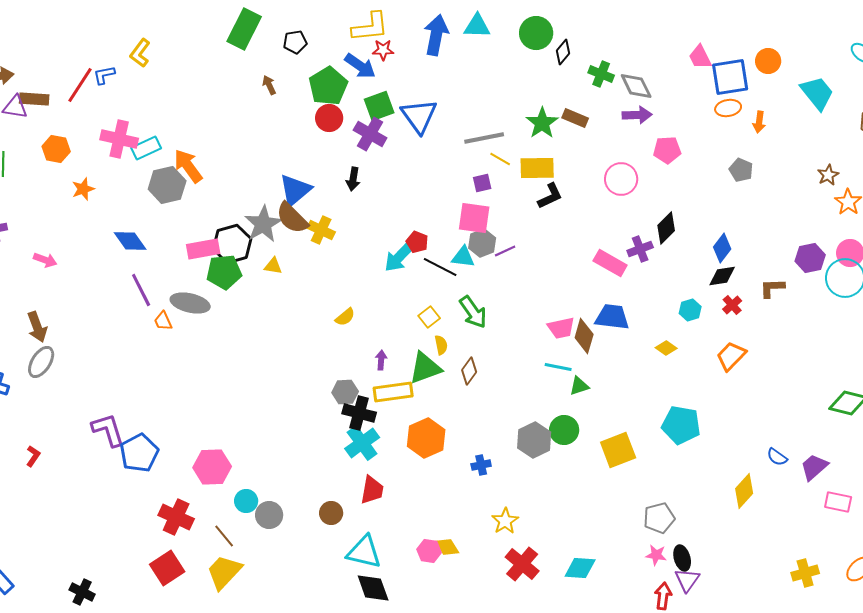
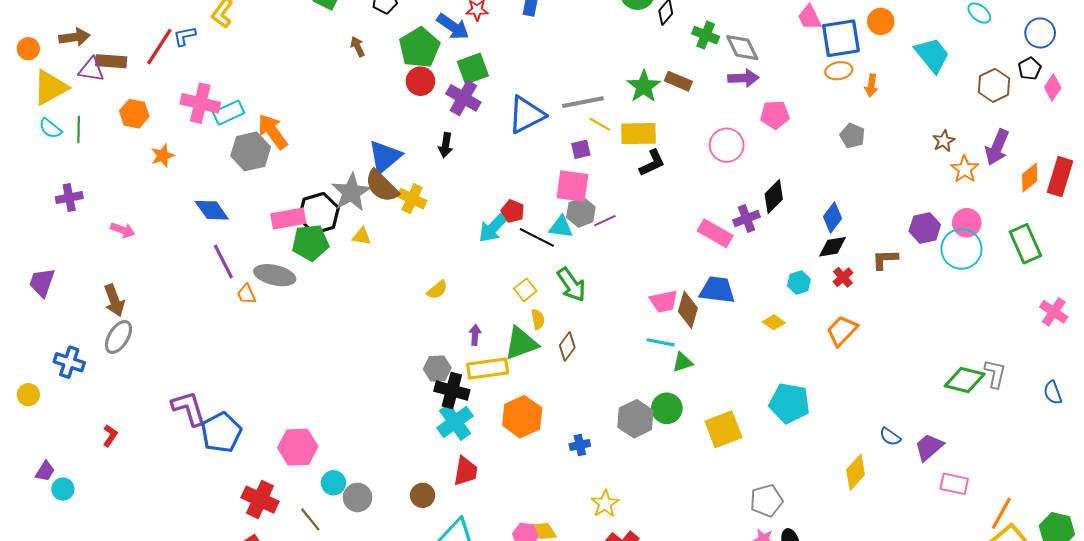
blue triangle: (419, 116) -> (526, 115), moved, turned 39

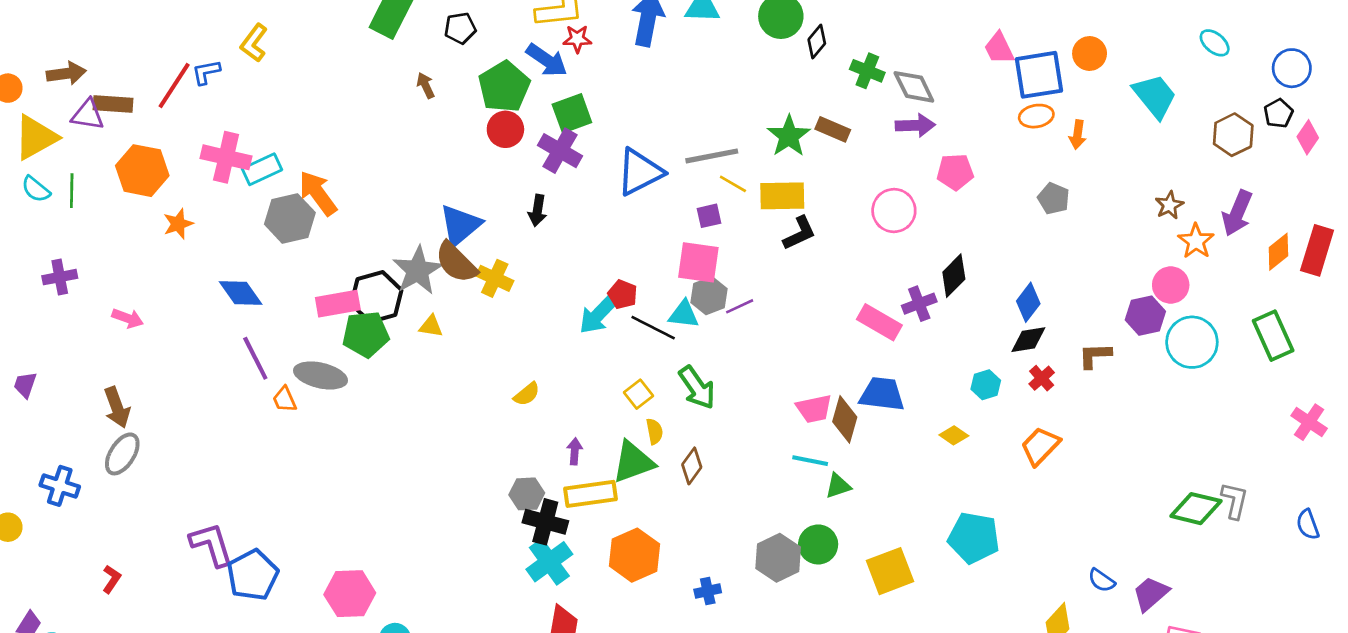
orange hexagon: (134, 114) -> (142, 171), size x1.4
pink circle: (967, 223) -> (1171, 285), moved
purple trapezoid: (42, 282) -> (25, 385), size x0.7

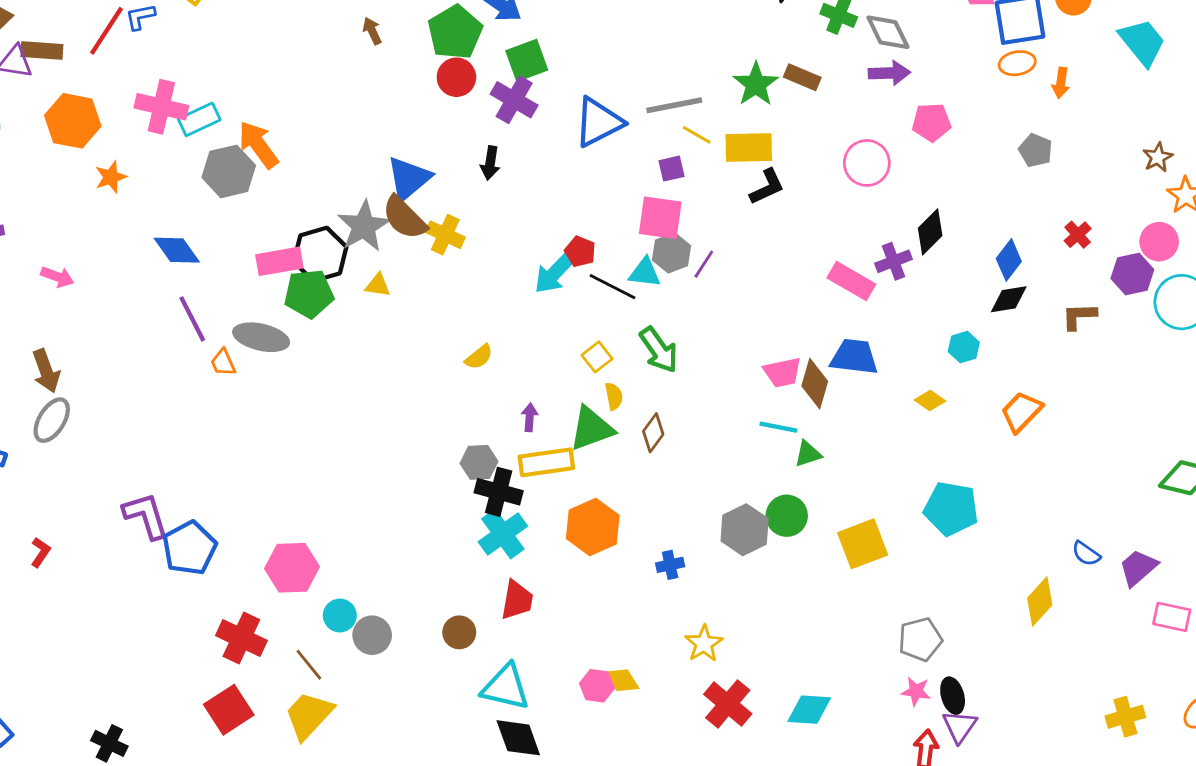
purple line: (740, 306) -> (704, 264), turned -32
red cross: (1042, 378) -> (1078, 235), moved

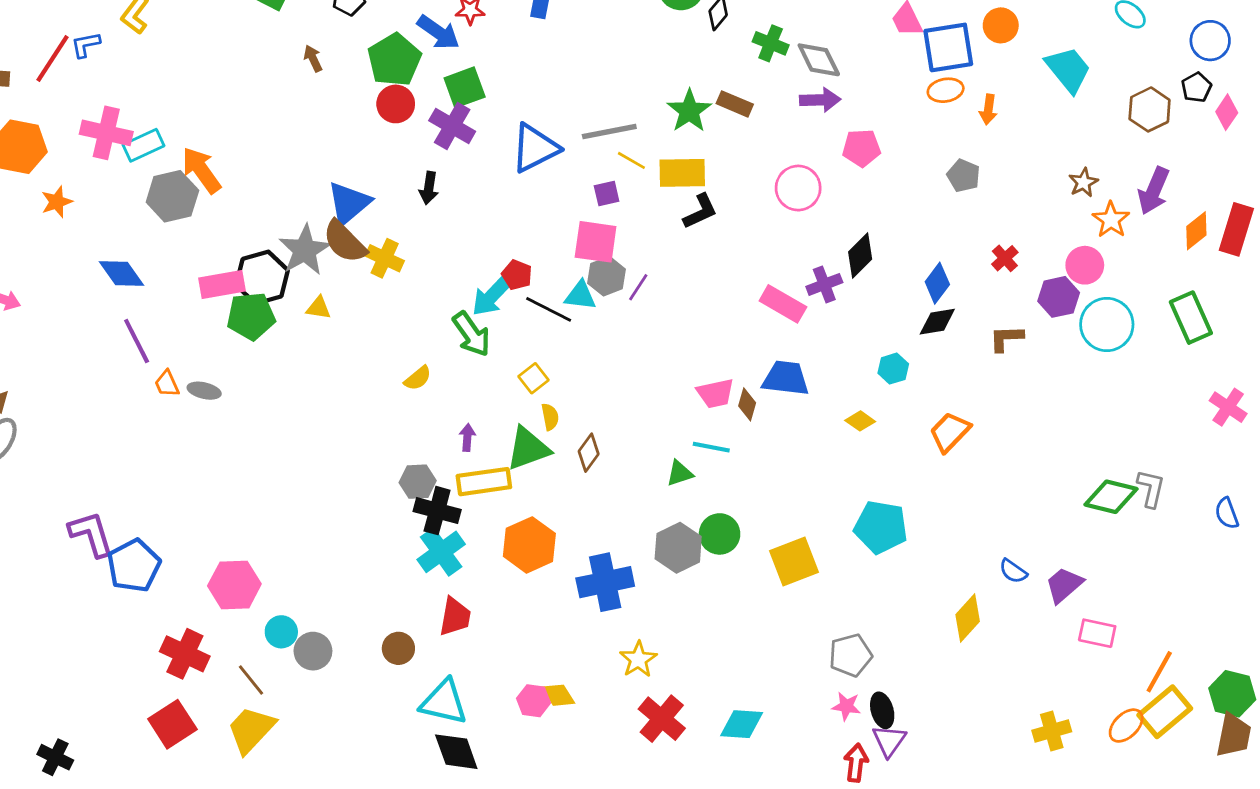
gray ellipse: (261, 337) -> (204, 391), moved, size x0.6
green arrow: (659, 350) -> (471, 334), moved
brown diamond: (815, 384) -> (747, 404), size x0.7
green triangle: (808, 454) -> (680, 473), moved
blue cross: (670, 565) -> (605, 582), size x2.0

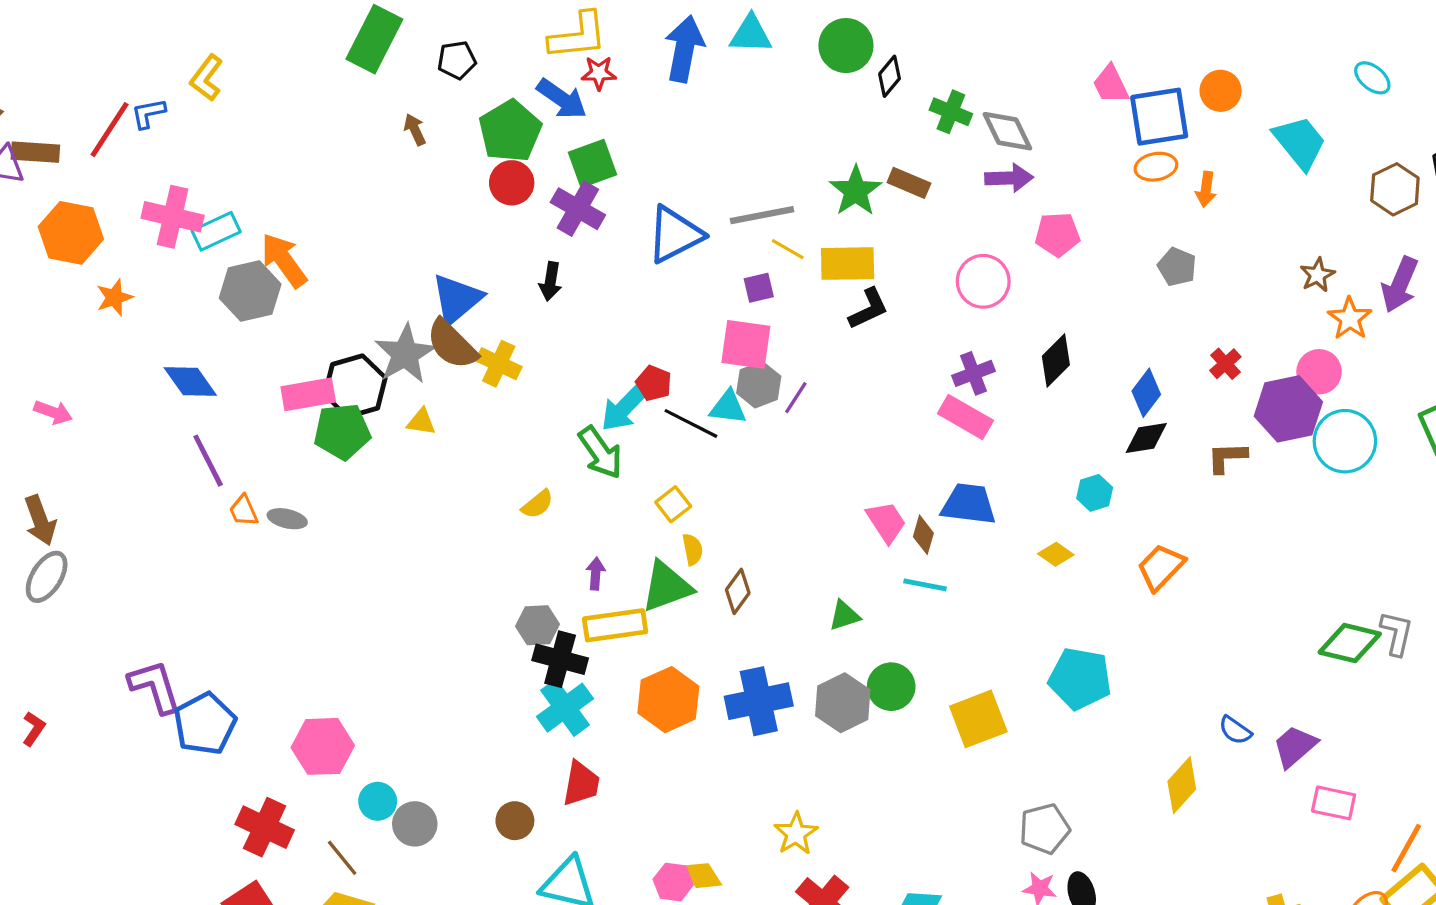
purple cross: (824, 284) -> (973, 373), moved
purple hexagon: (1059, 297) -> (1288, 409), size x1.4
pink trapezoid: (715, 393) -> (886, 522), turned -111
cyan line: (711, 447) -> (925, 585), moved
blue cross: (605, 582) -> (759, 701), moved

